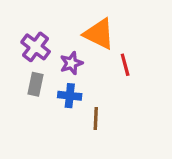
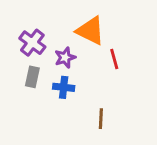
brown line: (96, 119) -> (101, 119), moved

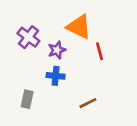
gray rectangle: (32, 77) -> (27, 99), moved
brown line: (101, 119) -> (88, 103), turned 60

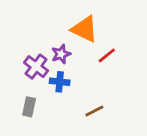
purple cross: (28, 37) -> (36, 67), moved
red line: (100, 51) -> (107, 55), turned 66

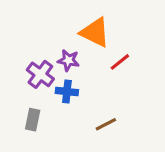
purple star: (61, 54) -> (68, 60), turned 30

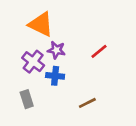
orange triangle: (95, 32) -> (41, 24), moved
gray rectangle: (33, 120) -> (27, 99), turned -30

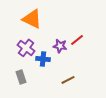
purple star: (56, 50) -> (60, 46), moved

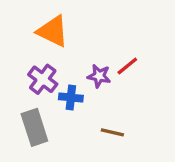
gray rectangle: (21, 77) -> (34, 127), size x1.5
brown line: (68, 80) -> (112, 132), turned 40

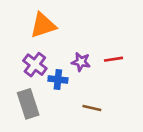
orange triangle: (53, 31) -> (43, 25), turned -44
red line: (127, 66) -> (114, 59), moved, turned 30

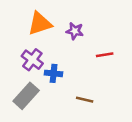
purple star: (81, 62) -> (75, 31), moved
gray rectangle: (28, 104) -> (26, 96), turned 60

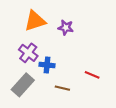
red line: (105, 55) -> (92, 75), moved, turned 32
brown line: (85, 100) -> (62, 88), moved

